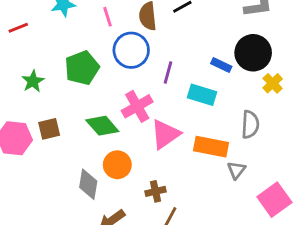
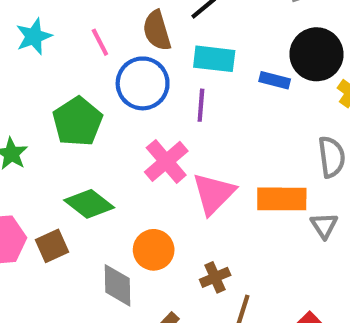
cyan rectangle: (202, 95) -> (214, 59), moved
green diamond: (102, 126) -> (89, 204), moved
brown square: (49, 129) -> (52, 246), moved

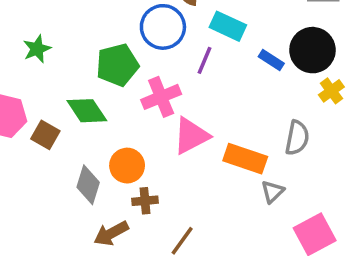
green pentagon: (77, 122) -> (117, 65), moved
brown square: (52, 246) -> (45, 135), turned 36
brown cross: (215, 277) -> (145, 201), moved

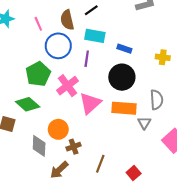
black circle: (312, 50) -> (122, 77), moved
yellow cross: (331, 91) -> (163, 57), turned -32
gray semicircle: (297, 138) -> (157, 100), moved

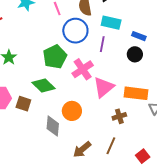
black circle: (122, 77) -> (135, 54), moved, size x0.6
brown cross: (74, 147) -> (119, 116), moved
brown arrow: (59, 170) -> (82, 149), moved

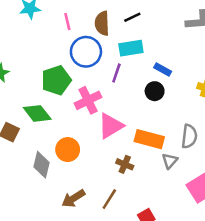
cyan rectangle: (111, 23) -> (131, 48), turned -30
brown cross: (119, 116) -> (125, 164), turned 32

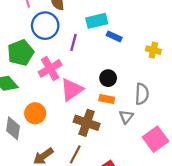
cyan rectangle: (131, 48) -> (97, 21), moved
black circle: (155, 91) -> (108, 78), moved
orange rectangle: (149, 139) -> (107, 99), size x0.6
brown cross: (125, 164) -> (87, 123), size x1.6

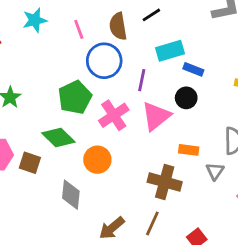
black circle: (108, 78) -> (186, 98), moved
pink triangle: (72, 90) -> (156, 116), moved
orange circle: (35, 113) -> (97, 160), moved

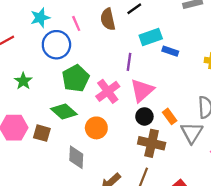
blue circle: (104, 61) -> (56, 45), moved
black circle: (186, 98) -> (144, 116), moved
orange rectangle: (189, 150) -> (170, 116), turned 49
gray triangle: (215, 171) -> (192, 133), size x1.5

